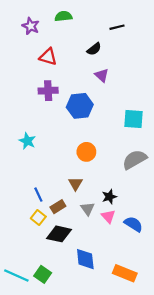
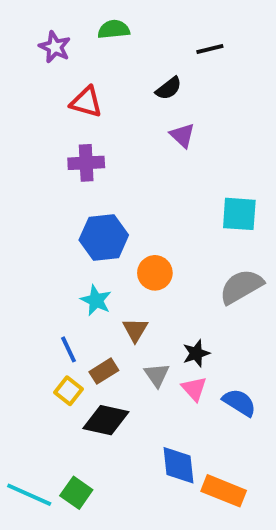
blue hexagon: (80, 106) -> (104, 238), moved
cyan star: (27, 141) -> (96, 300), moved
blue diamond: (85, 259) -> (178, 465), moved

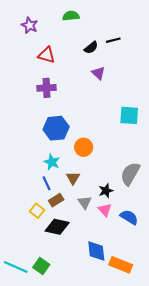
green semicircle: (114, 29) -> (71, 16), moved
black line: (210, 49) -> (113, 40), moved
gray semicircle: (241, 287) -> (130, 174), moved, turned -30
blue line: (68, 349) -> (47, 183), moved

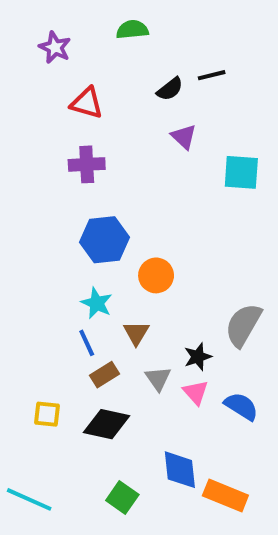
cyan square: (129, 115) -> (241, 172), moved
yellow square: (37, 211) -> (47, 414), moved, turned -32
green square: (41, 266) -> (122, 497), moved

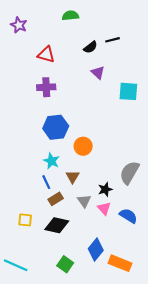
purple star: (55, 47) -> (19, 25), moved
blue diamond: (180, 470) -> (96, 249), turned 45

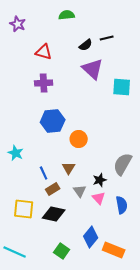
purple triangle: (98, 72) -> (93, 69), size x1.6
cyan star: (51, 161) -> (16, 153), moved
blue semicircle: (128, 216) -> (122, 205), turned 48
yellow square: (25, 220) -> (24, 209), size x1.5

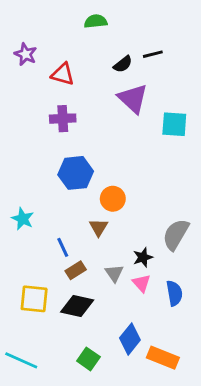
purple star: (18, 24) -> (26, 54), moved
brown triangle: (69, 168) -> (98, 227), moved

